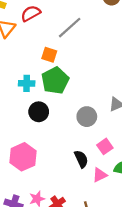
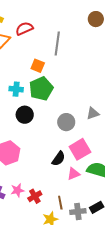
gray line: (70, 28) -> (57, 43), turned -45
pink square: (105, 146) -> (80, 149), size x1.5
black semicircle: (81, 159) -> (59, 159), turned 56

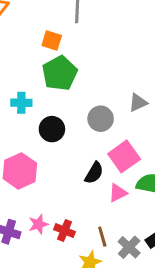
cyan cross: (16, 89) -> (21, 103), moved
black circle: (25, 115) -> (52, 129), moved
red cross: (35, 196) -> (65, 231), turned -32
gray cross: (78, 212) -> (129, 247), turned -35

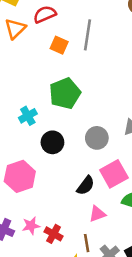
orange square: (52, 41) -> (59, 45), moved
cyan cross: (21, 103) -> (28, 116), turned -36
pink triangle: (118, 193) -> (97, 214), moved

